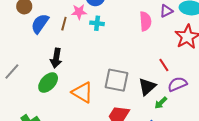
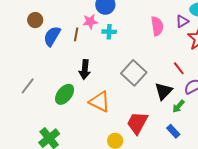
purple triangle: (166, 11) -> (182, 21), moved
black arrow: (56, 58) -> (85, 69), moved
gray square: (117, 80) -> (134, 73), moved, turned 35

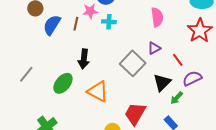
purple triangle: (182, 21) -> (154, 48), moved

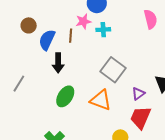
purple triangle: (154, 48) -> (138, 94), moved
black arrow: (84, 59) -> (58, 63), moved
gray square: (133, 63) -> (113, 70), moved
gray line: (26, 74) -> (19, 84), moved

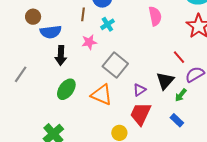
pink star: (83, 21) -> (89, 42), moved
cyan cross: (103, 30) -> (107, 24), turned -32
brown line: (71, 36) -> (83, 14), moved
blue semicircle: (47, 40) -> (51, 32), turned -125

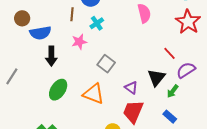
gray square: (115, 65) -> (106, 64), size x0.7
purple triangle: (139, 90) -> (131, 88), turned -48

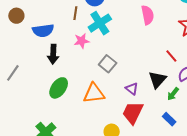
brown circle: (22, 18) -> (16, 16), moved
cyan cross: (97, 23) -> (100, 23), size x1.6
orange triangle: (94, 94) -> (94, 93), turned -30

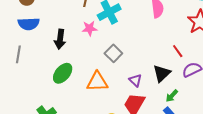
blue semicircle: (43, 31) -> (29, 24), moved
gray line: (13, 73) -> (18, 54), turned -30
green arrow: (173, 94) -> (172, 96), moved

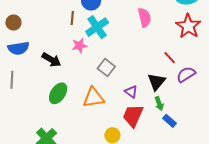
black arrow: (60, 39) -> (51, 60), turned -60
green arrow: (172, 96) -> (159, 104), moved, turned -56

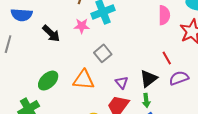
pink semicircle: (144, 17) -> (164, 15), moved
green ellipse: (58, 93) -> (48, 81), moved

